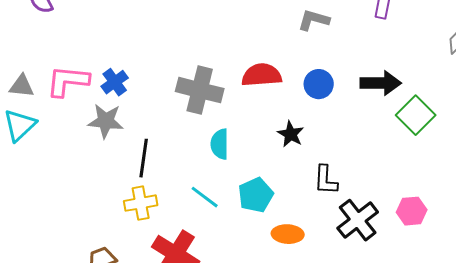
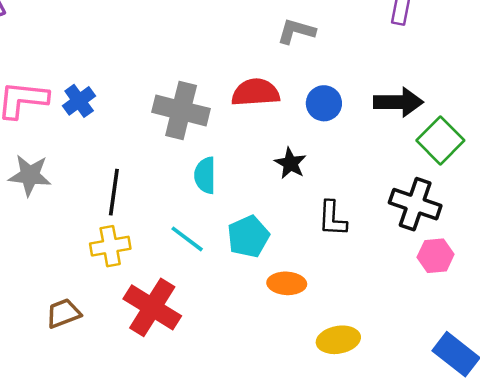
gray L-shape: (314, 20) -> (296, 31), moved
gray star: (106, 121) -> (30, 175), moved
black cross: (358, 220) -> (415, 204), moved, turned -33

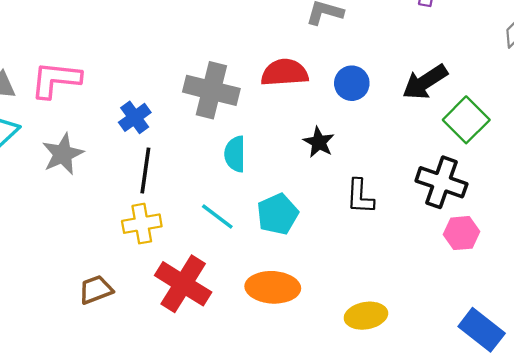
blue cross: (79, 101) -> (135, 117), moved
black arrow: (398, 102) -> (425, 82), turned 147
gray star: (30, 175) -> (63, 154), turned -30
orange ellipse: (287, 283) -> (273, 287), moved, size x1.4

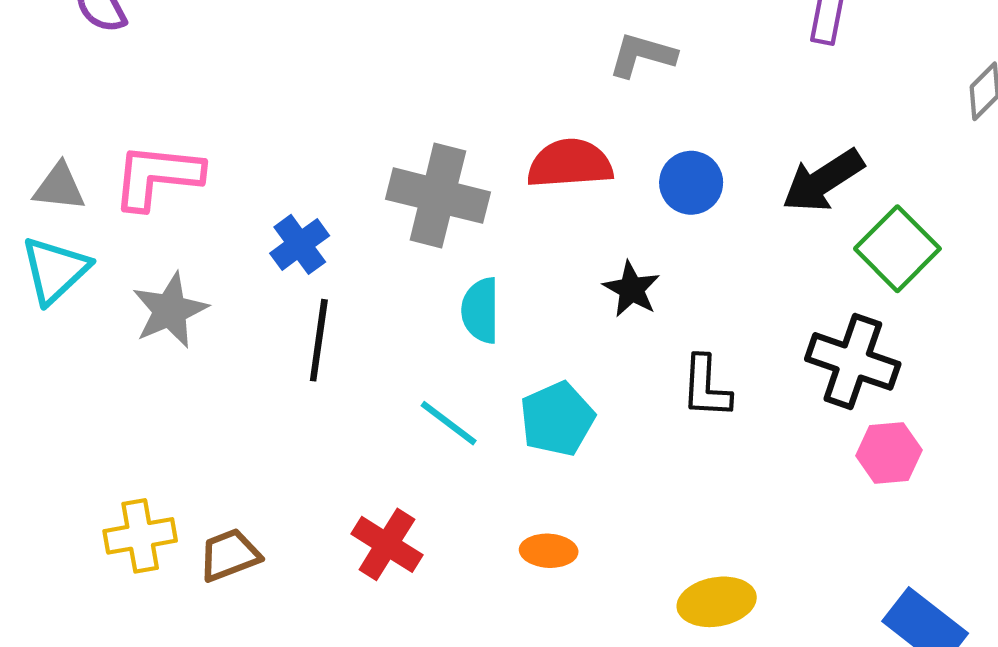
yellow cross: (142, 224) -> (140, 536), moved
red cross: (183, 284) -> (387, 544), size x0.7
orange ellipse: (273, 287) -> (549, 551), size x0.6

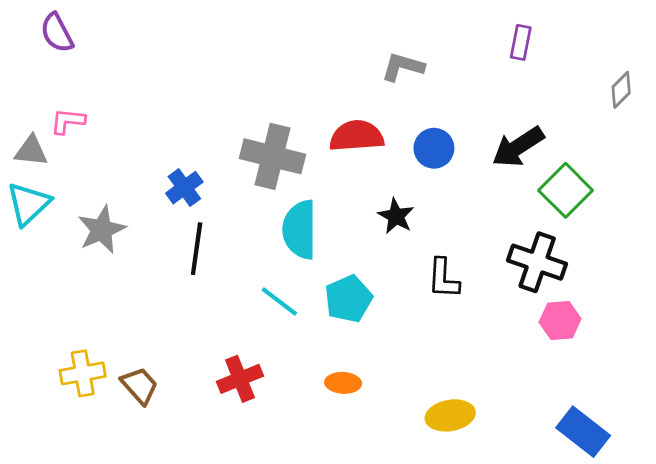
pink L-shape: (157, 176) -> (68, 121), moved, size x0.6
cyan semicircle: (481, 310) -> (300, 230), size x1.4
red cross: (387, 544) -> (240, 379), turned 36
brown trapezoid: (230, 555) -> (140, 386), turned 69

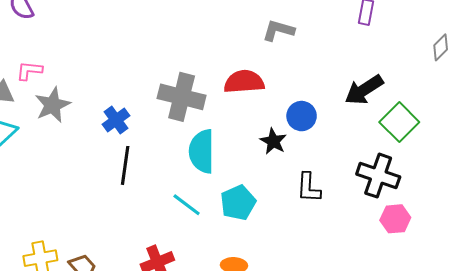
blue circle: (434, 148) -> (302, 116), moved
gray star: (102, 230) -> (53, 105), moved

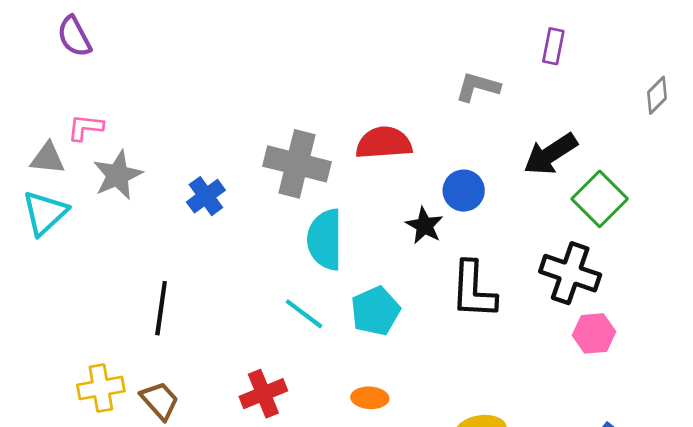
gray L-shape: (278, 30) -> (478, 87), moved
black line: (125, 165) -> (161, 308), moved
black L-shape: (309, 188) -> (473, 290), size x1.4

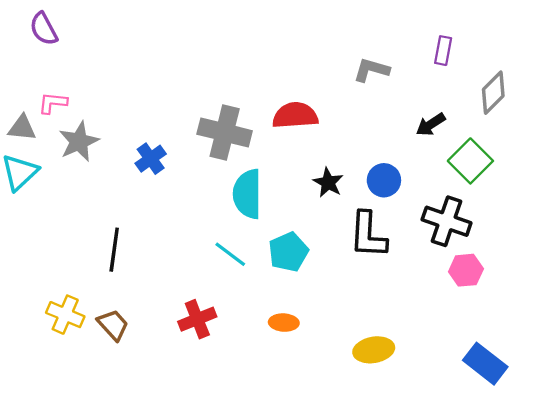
purple rectangle: (553, 46) -> (443, 51), moved
gray diamond: (657, 95) -> (493, 93), moved, size x1.4
black arrow: (551, 154) -> (431, 124), size x0.7
blue circle: (464, 191) -> (384, 180), moved
yellow cross: (101, 388) -> (65, 315), turned 33

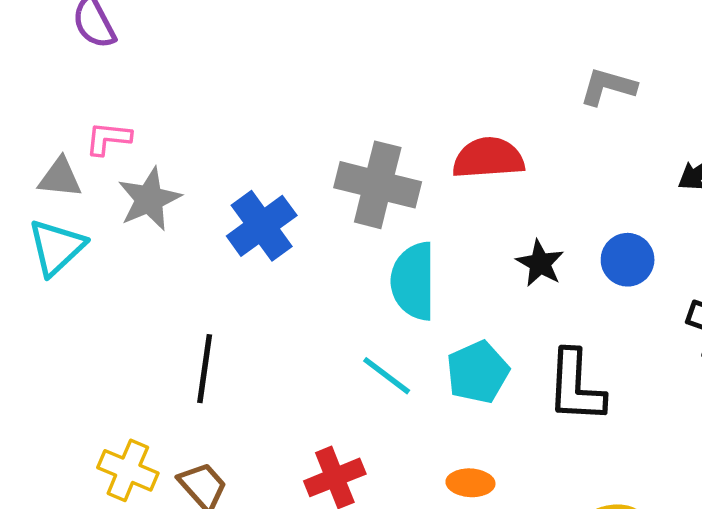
blue cross: (151, 159) -> (262, 226), size x1.4
black L-shape: (368, 235) -> (576, 386), moved

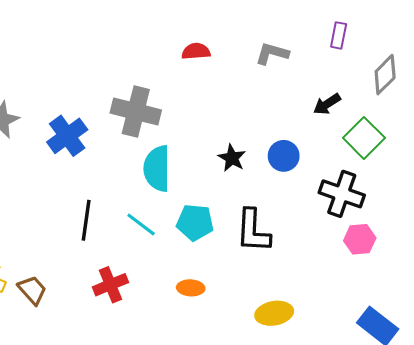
red semicircle: (488, 158) -> (196, 51), moved, size x0.7
black line: (205, 369) -> (86, 220), moved
cyan pentagon: (478, 372) -> (195, 222), turned 30

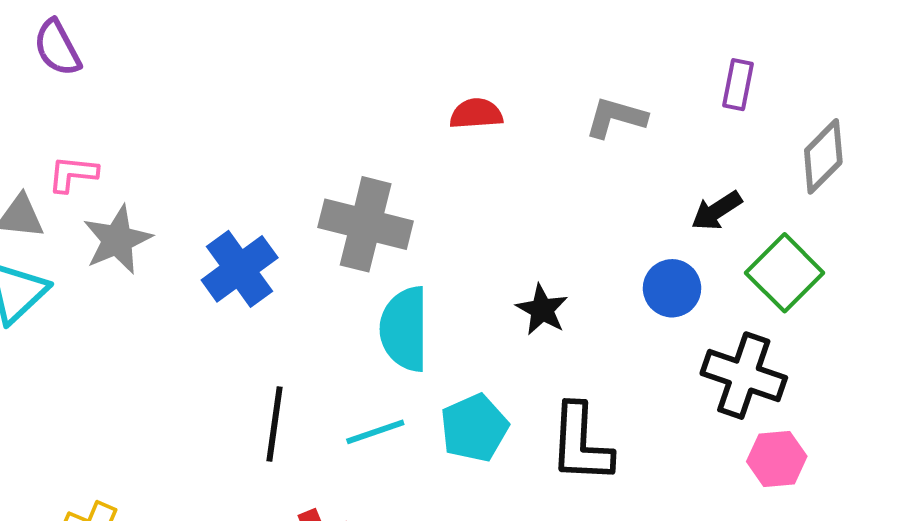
blue circle: (284, 156) -> (672, 288), moved
cyan pentagon: (195, 222) -> (474, 428), turned -30
cyan line: (141, 225) -> (375, 432), turned -56

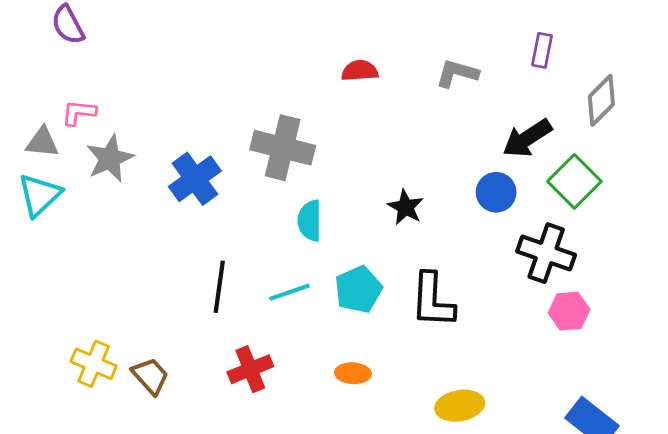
black arrow: (717, 211) -> (527, 138), size x1.4
cyan semicircle: (404, 329) -> (310, 221), size x0.7

